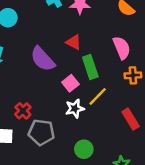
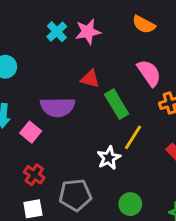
purple semicircle: (43, 59) -> (58, 107), turned -36
pink square: (70, 83) -> (31, 132), moved
red cross: (23, 111) -> (34, 175), moved

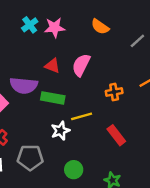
pink semicircle: (149, 73) -> (81, 65), moved, turned -125
green rectangle: (117, 104) -> (53, 98), moved, turned -55
yellow line: (133, 137) -> (82, 116), turned 36

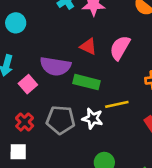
white star: (60, 131) -> (93, 119), turned 30
gray pentagon: (30, 157) -> (61, 120), moved

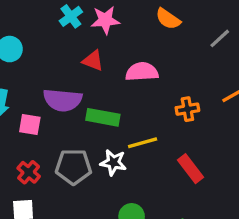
red triangle: (88, 46) -> (93, 61), moved
pink semicircle: (120, 48) -> (142, 72), turned 60
pink square: (28, 84) -> (30, 124), turned -36

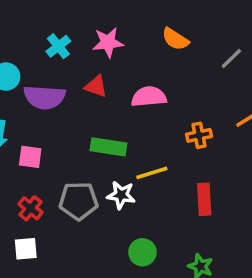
cyan cross: (71, 16) -> (58, 46), moved
purple semicircle: (63, 100) -> (44, 97), moved
red rectangle: (191, 169) -> (204, 199), turned 36

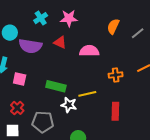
orange semicircle: (175, 39) -> (113, 26), moved, turned 77
green rectangle: (108, 147) -> (56, 86), moved
gray pentagon: (78, 201) -> (43, 122), moved

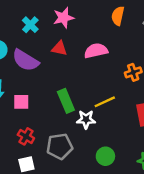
purple semicircle: (30, 46) -> (26, 60), turned 35
green rectangle: (56, 86) -> (66, 101), turned 66

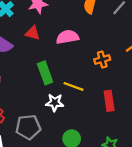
green rectangle: (66, 101) -> (45, 73), moved
yellow line: (105, 102) -> (74, 86), turned 42

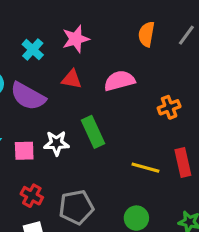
yellow line: (74, 86) -> (145, 168), moved
white star: (55, 103) -> (56, 143), moved

